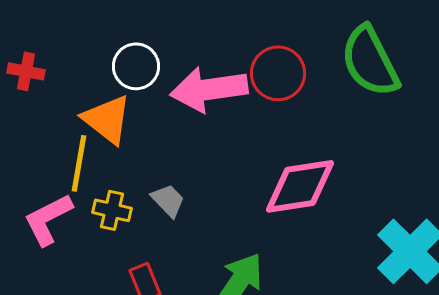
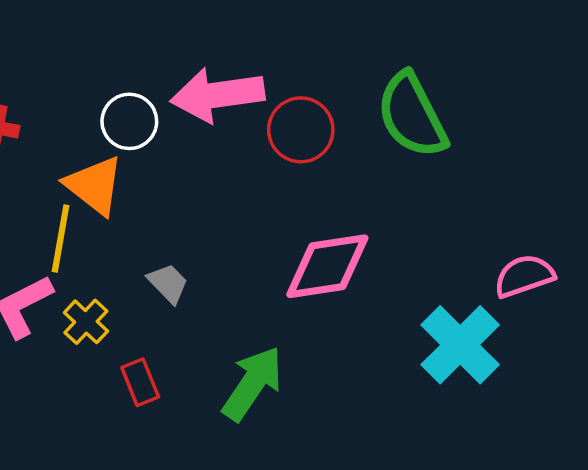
pink arrow: (209, 89) -> (217, 95), moved
yellow cross: (112, 210) -> (86, 322), moved, turned 30

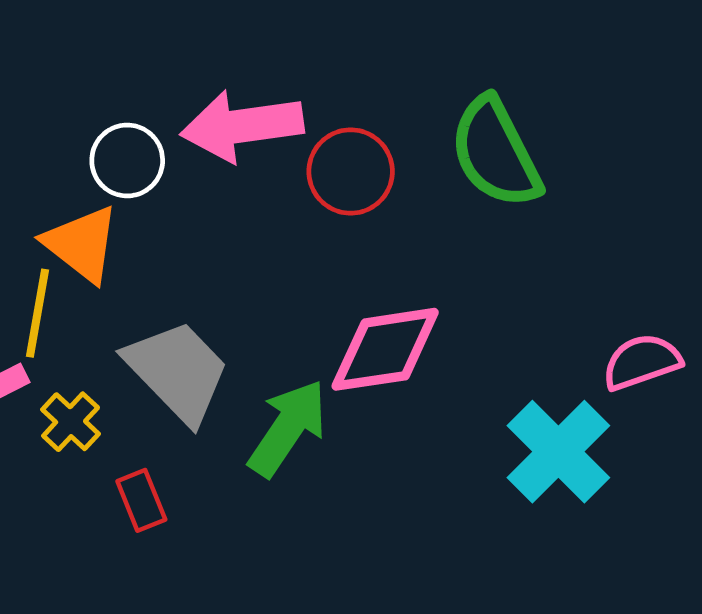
gray trapezoid: (168, 283) -> (178, 371), size x2.0
green arrow: (253, 383) -> (288, 428), moved

